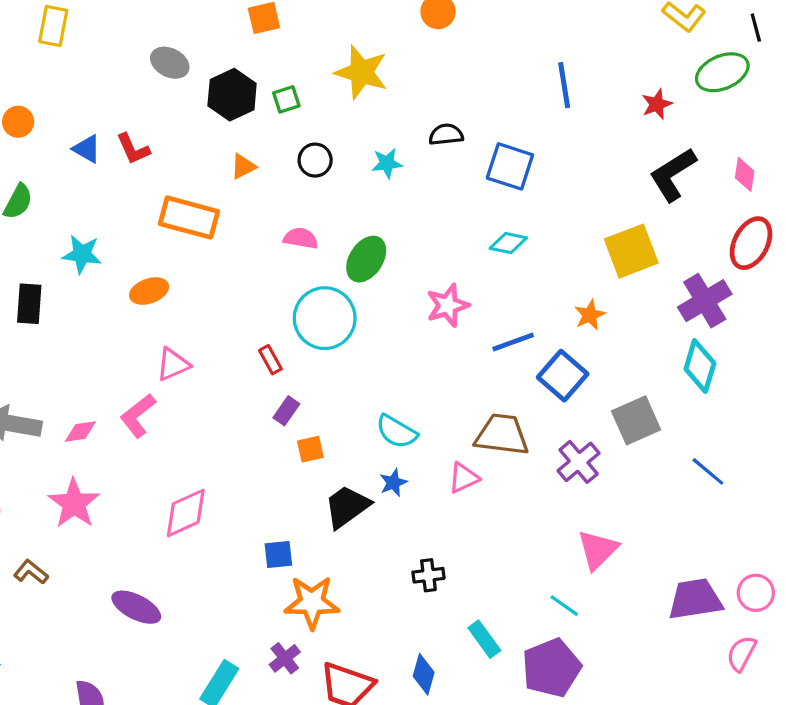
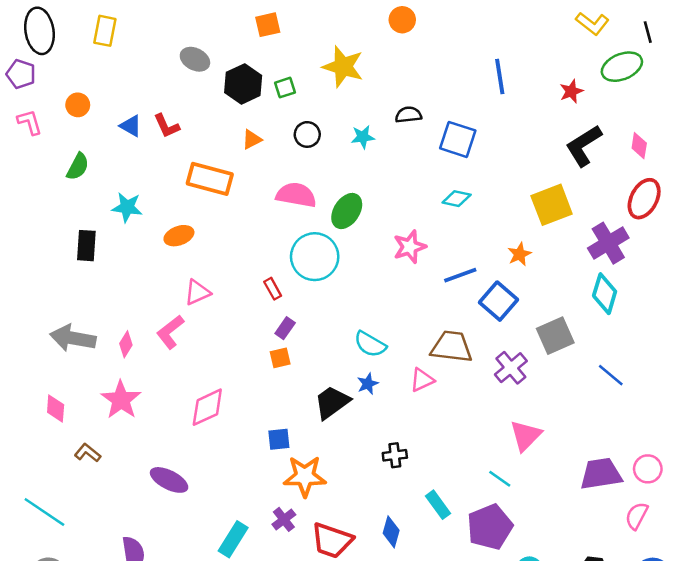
pink semicircle: (301, 238) -> (296, 195), size x1.5
pink diamond: (80, 432) -> (126, 344), turned -50
orange square: (310, 449) -> (280, 358), moved

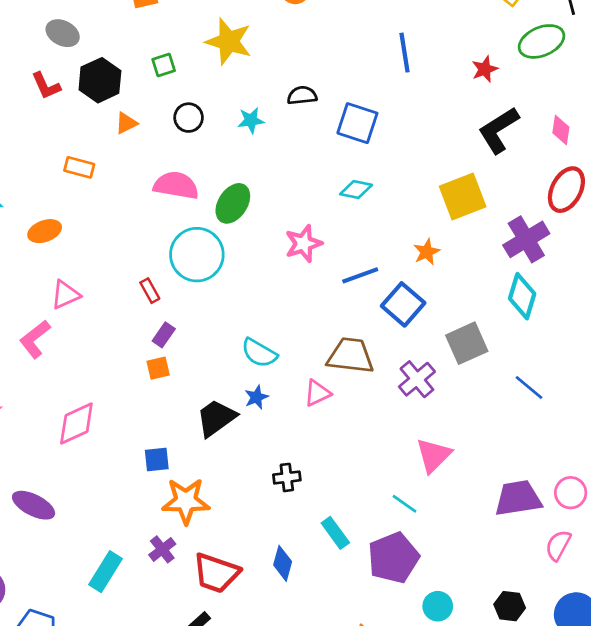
black hexagon: (243, 84) -> (100, 80), moved
red L-shape: (167, 126) -> (46, 86), moved
orange rectangle: (210, 179) -> (79, 167), size x0.6

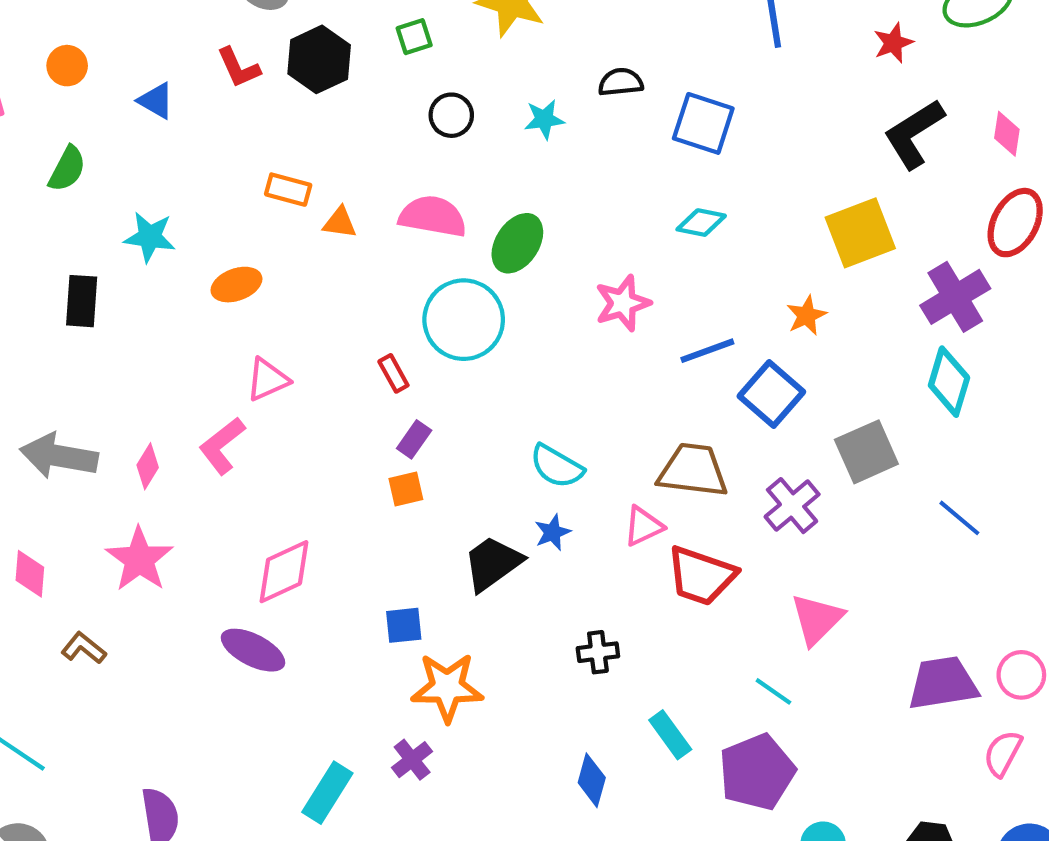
orange triangle: (126, 123) -> (340, 223), moved, turned 35
purple ellipse: (34, 505) -> (253, 650), moved
red trapezoid: (216, 573) -> (701, 576), moved

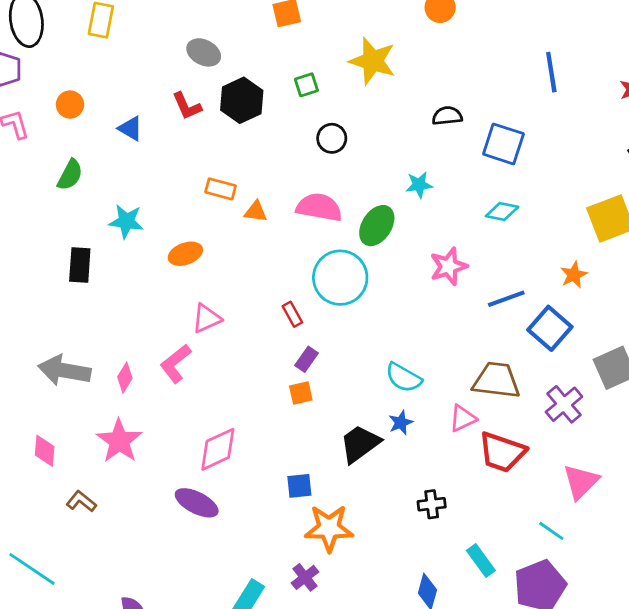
cyan star: (544, 119) -> (419, 185), moved

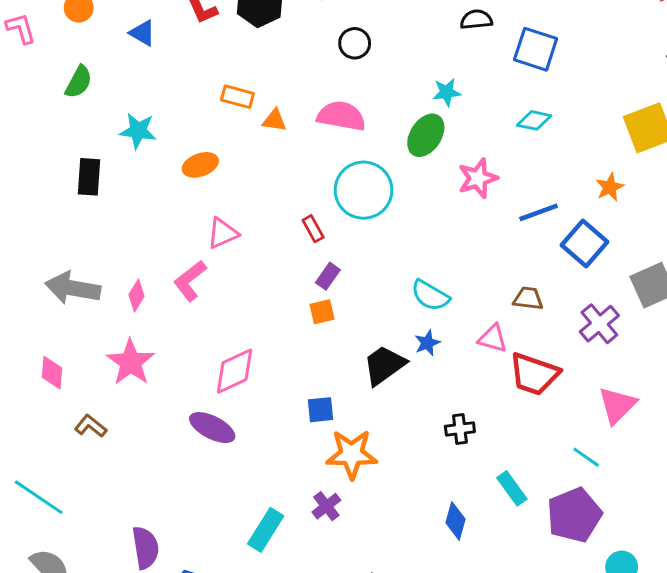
green ellipse: (377, 226) -> (426, 135), moved
brown trapezoid: (496, 380) -> (528, 298), size x0.6
pink triangle: (463, 418) -> (493, 338), turned 40

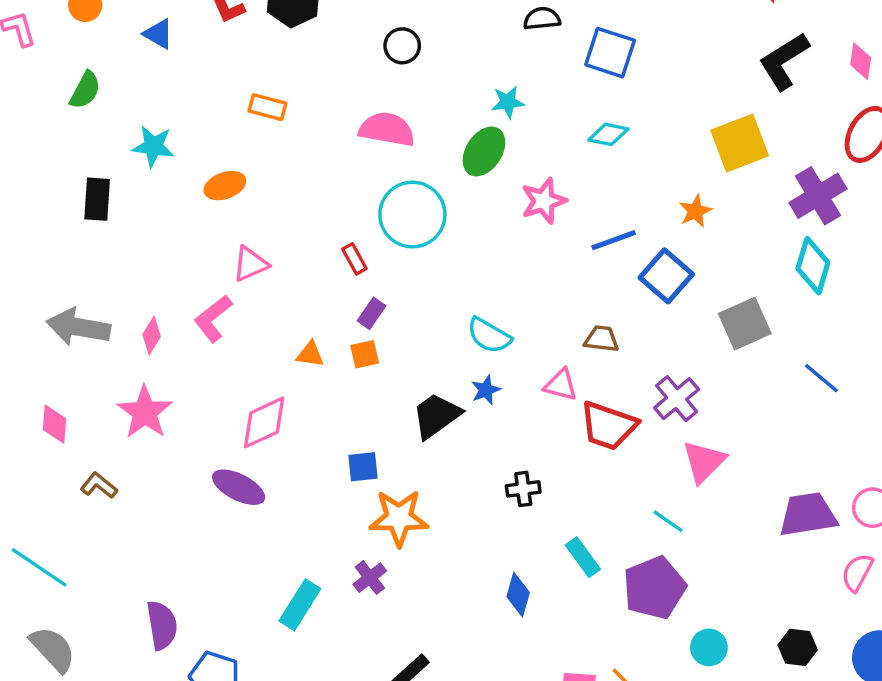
orange triangle: (275, 120) -> (310, 354), moved
purple cross: (599, 324) -> (677, 399), moved

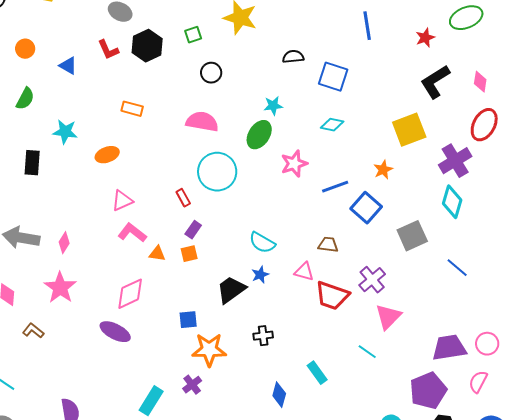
pink L-shape: (213, 318) -> (132, 233), moved, turned 76
black cross: (523, 489) -> (263, 336), moved
purple pentagon: (654, 588) -> (428, 391), moved

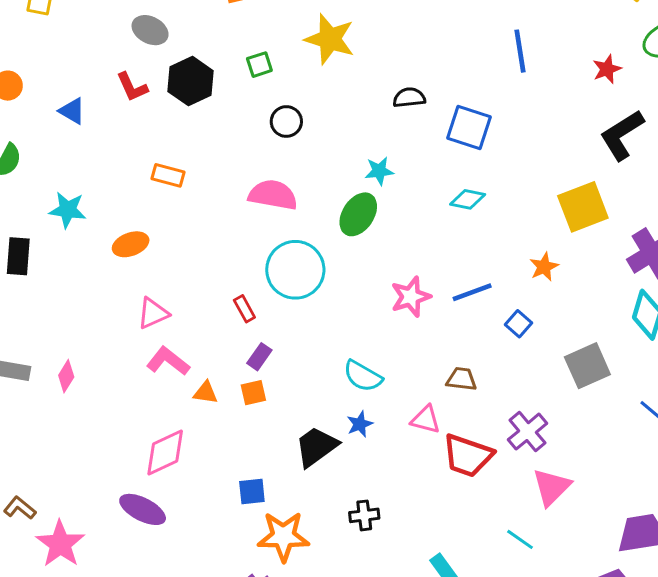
pink star: (294, 164) -> (411, 297), moved
blue square: (366, 208) -> (519, 324), size x0.6
pink star: (60, 288) -> (60, 544), moved

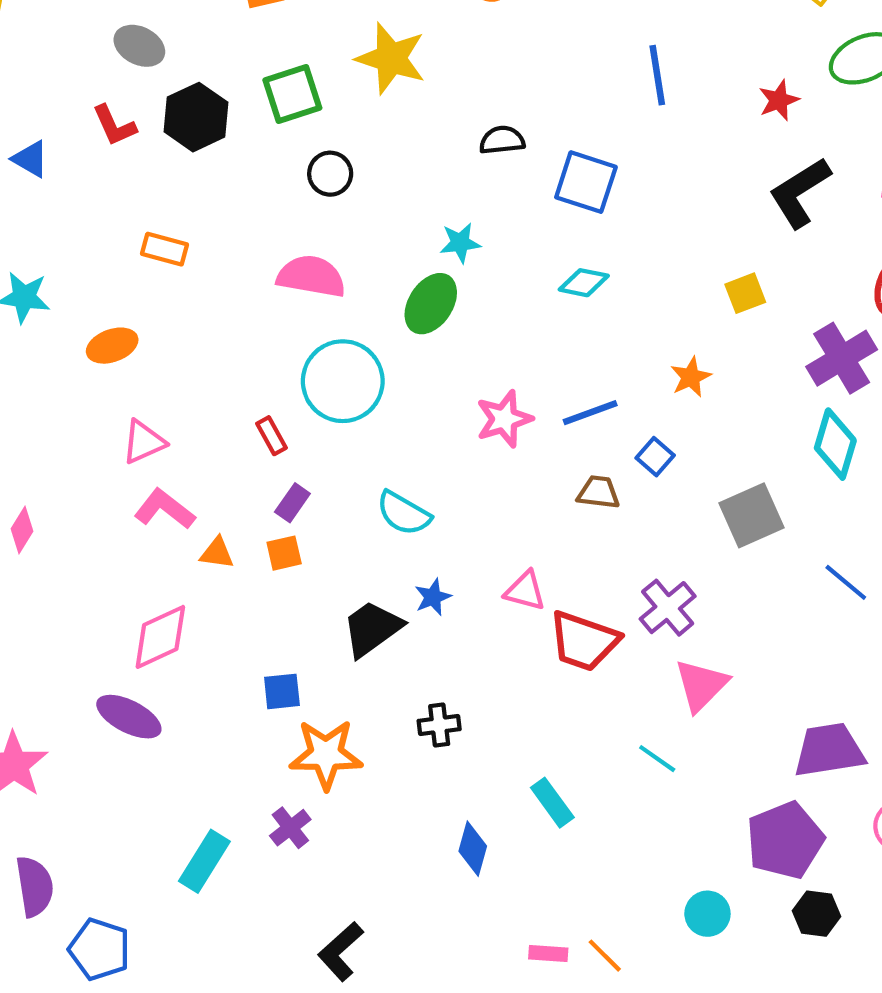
green square: (259, 65) -> (292, 94), size x1.6
yellow square: (583, 207) -> (745, 293), size x0.6
cyan semicircle: (363, 376) -> (404, 513), moved
brown trapezoid: (462, 379) -> (598, 492), moved

